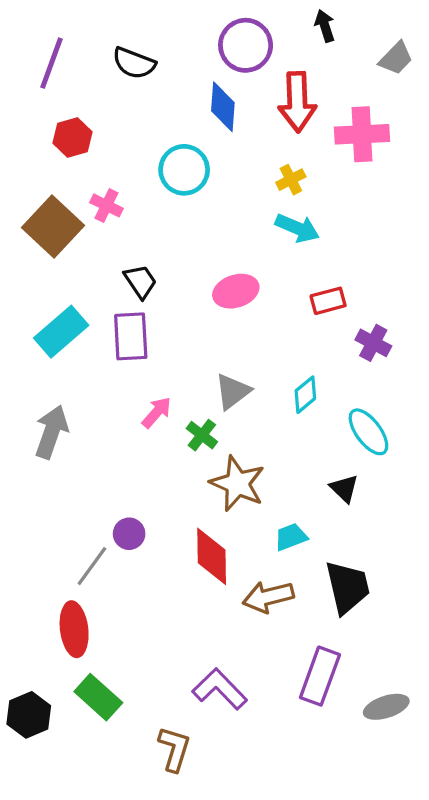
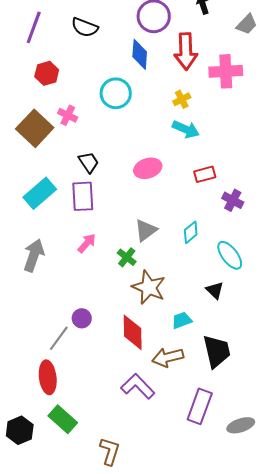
pink arrow: (157, 412) -> (87, 243), moved
purple L-shape: (220, 689) -> (138, 386), moved

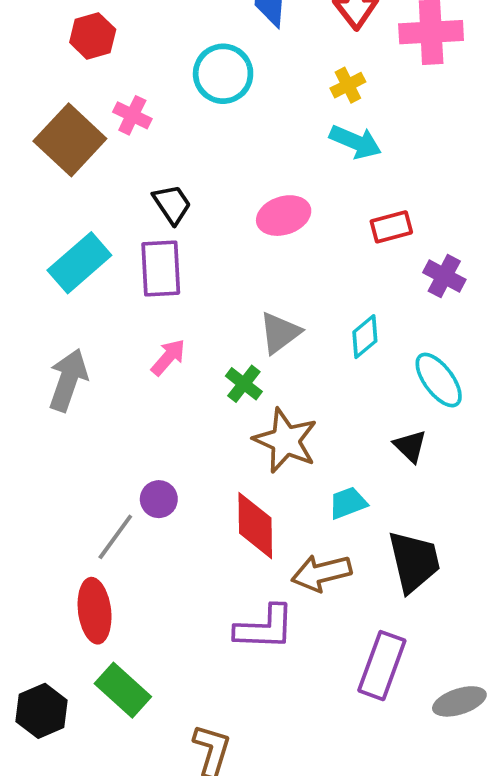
purple L-shape: (138, 386) -> (265, 628), turned 136

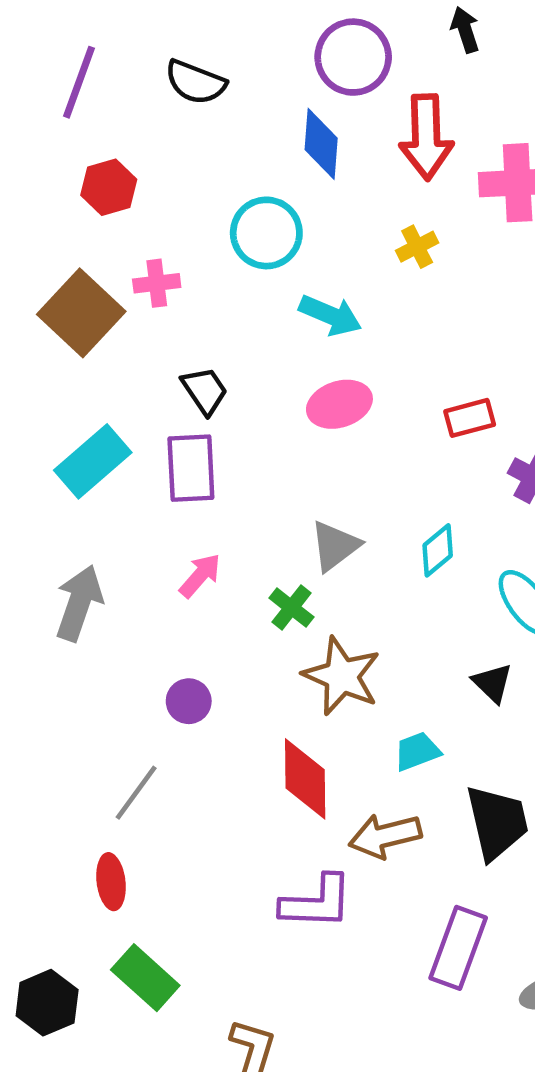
pink cross: (132, 115) -> (157, 283), turned -33
cyan arrow: (355, 142) -> (330, 315), moved
purple circle: (159, 499) -> (189, 701), moved
red ellipse: (95, 611) -> (111, 882), size x0.7

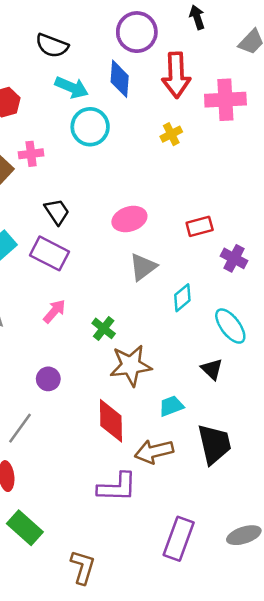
cyan arrow: (330, 315) -> (72, 87), moved
purple rectangle: (191, 468) -> (49, 253), turned -60
gray triangle: (335, 546) -> (143, 267), moved
brown star: (342, 676) -> (131, 365), turned -30
purple rectangle: (458, 948) -> (179, 539), moved

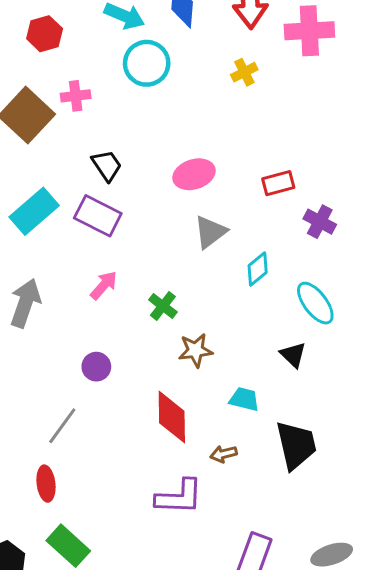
brown star: (131, 365) -> (195, 350), size x0.7
cyan trapezoid: (171, 406) -> (244, 399), turned 35
brown arrow: (154, 451) -> (224, 454), size x0.6

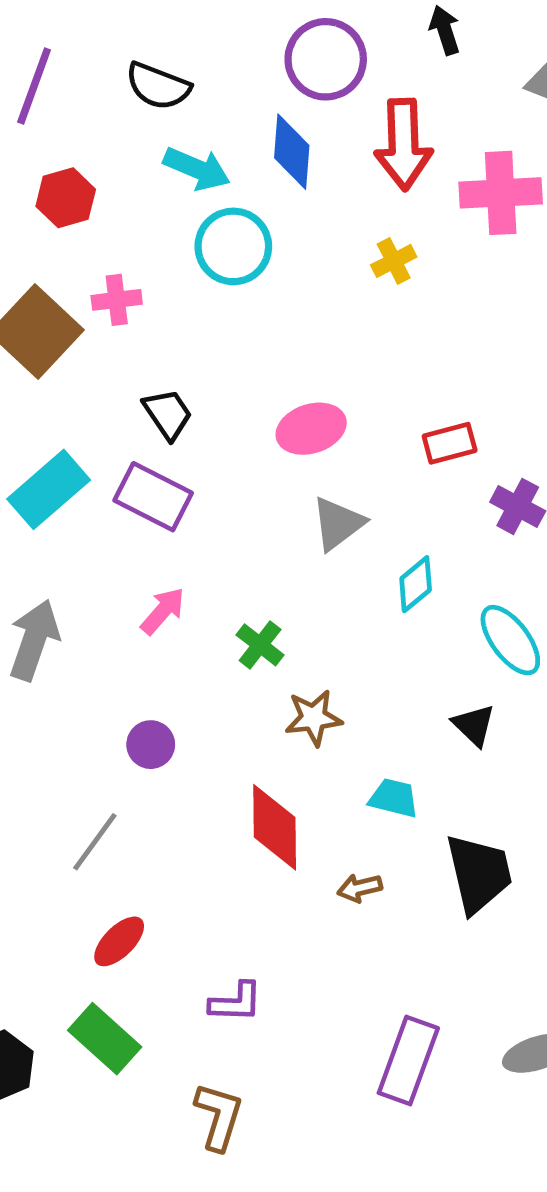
red ellipse: (46, 484) -> (119, 941), moved, turned 52
purple L-shape: (179, 497) -> (236, 1002), moved, size x0.7

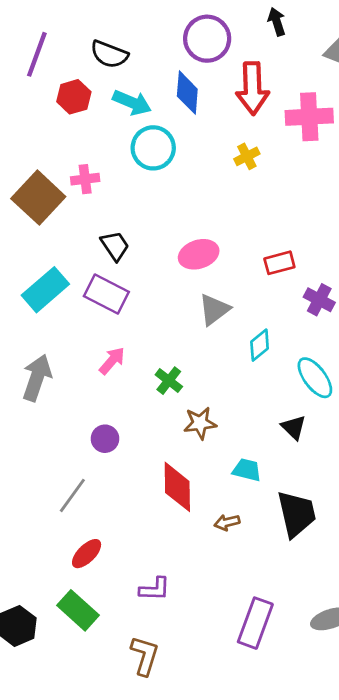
red hexagon: (66, 198) -> (74, 97), moved

